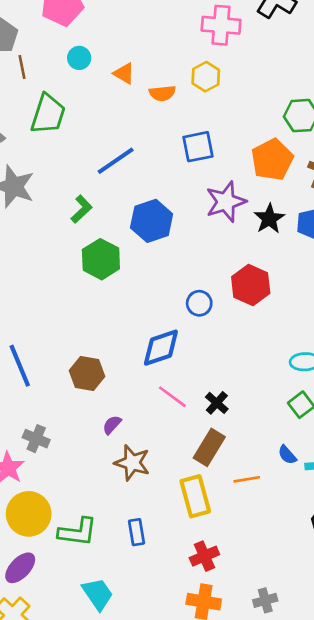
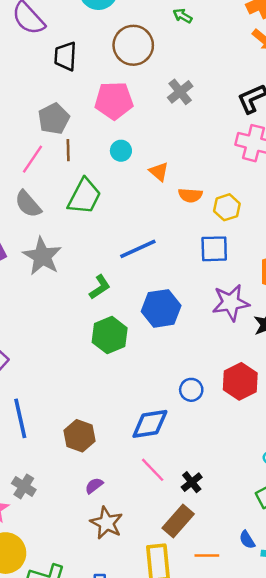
yellow hexagon: (206, 77) -> (227, 207), moved

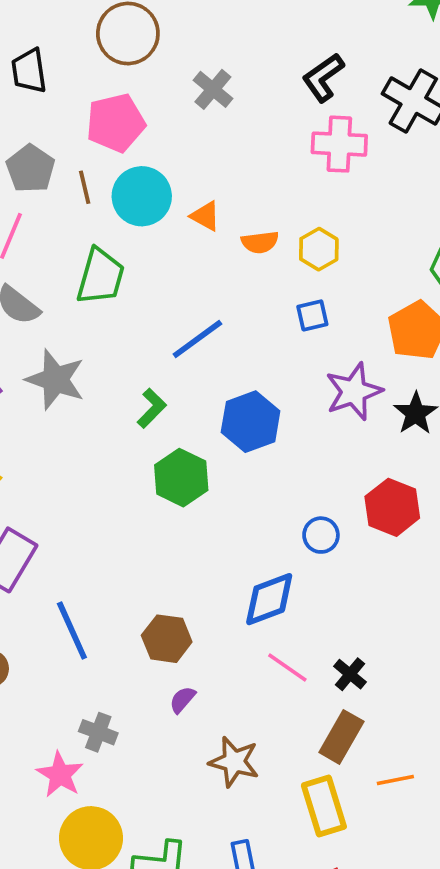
brown line: (68, 150) -> (85, 187), moved
cyan circle: (121, 151) -> (142, 196), size x1.8
blue square: (214, 249) -> (312, 315), size x0.7
purple semicircle: (94, 486) -> (182, 700), moved

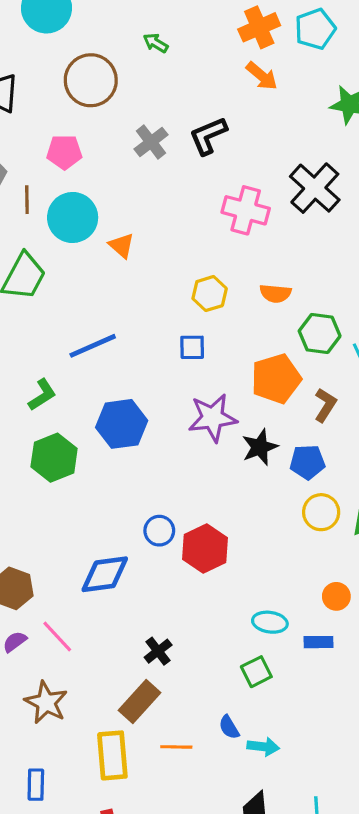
black L-shape: (323, 78) -> (208, 136), moved
pink pentagon: (116, 123) -> (64, 152), size x0.7
orange semicircle: (260, 242) -> (275, 293), moved
red hexagon: (392, 507) -> (205, 549), moved
pink line: (287, 667) -> (57, 637), moved

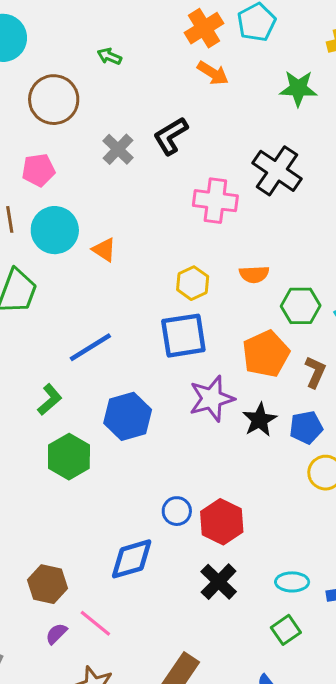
blue square: (192, 347) -> (183, 336), size x1.8
black cross: (158, 651) -> (219, 582), moved, size x1.4

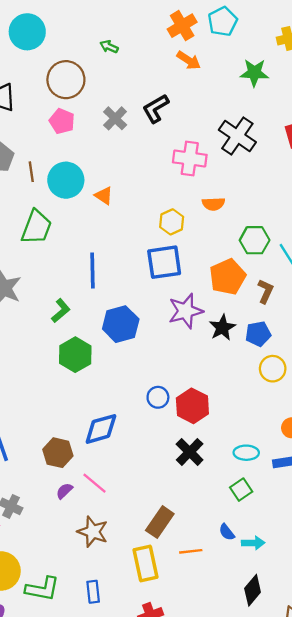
pink pentagon: (38, 170) -> (62, 121), moved, turned 30
orange semicircle: (254, 274) -> (213, 204), moved
blue line: (90, 347) -> (92, 271), turned -60
blue diamond: (132, 559) -> (101, 429), moved

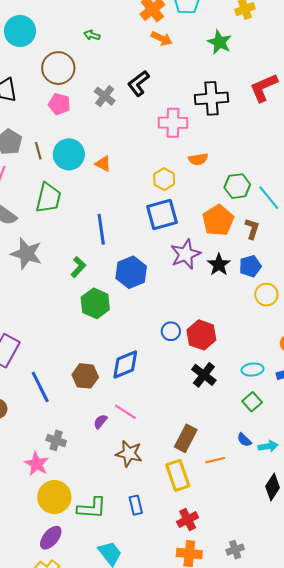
green star: (254, 73) -> (219, 42), turned 30
black cross: (237, 136) -> (212, 98), turned -32
brown hexagon: (58, 453) -> (85, 376), moved

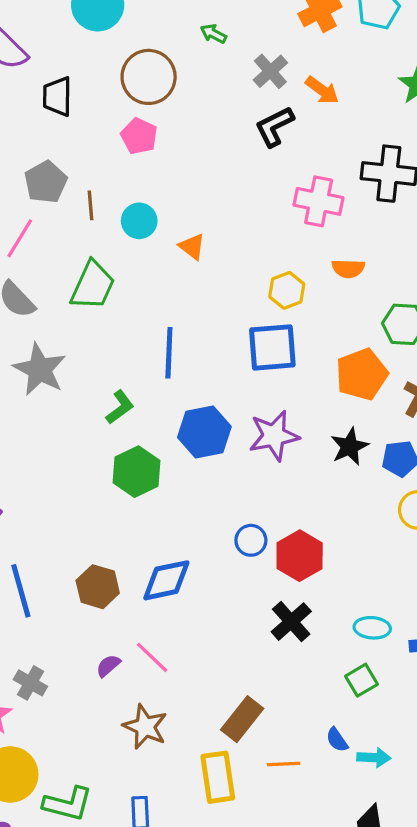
orange arrow: (162, 38) -> (322, 90), moved
gray cross: (105, 96) -> (270, 71), moved
cyan circle: (69, 154) -> (139, 221), size x0.7
purple star: (185, 254) -> (274, 436), moved

